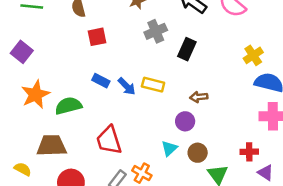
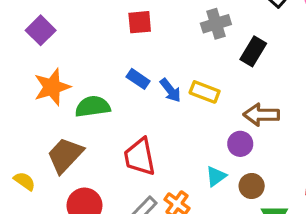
brown arrow: (199, 97) -> (261, 115), size x1.5
brown trapezoid: (52, 146) -> (65, 155), turned -52

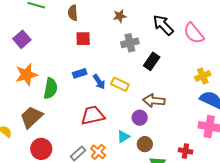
blue rectangle: (138, 79) -> (80, 73), turned -56
green semicircle: (93, 107) -> (50, 88), turned 105
red trapezoid: (140, 157) -> (93, 115), moved, turned 85

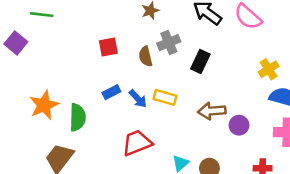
brown semicircle: (73, 13) -> (146, 56), moved
purple square: (22, 39) -> (16, 43), moved
purple circle: (140, 118) -> (239, 125), moved

